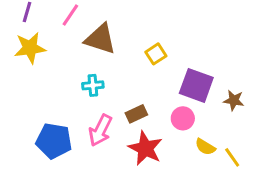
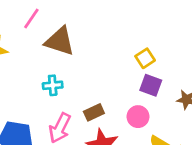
yellow square: (156, 54) -> (145, 58), moved
purple square: (196, 85) -> (151, 85), size x0.7

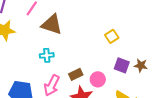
purple square: (151, 85) -> (122, 65), moved
pink circle: (138, 117) -> (98, 79), moved

